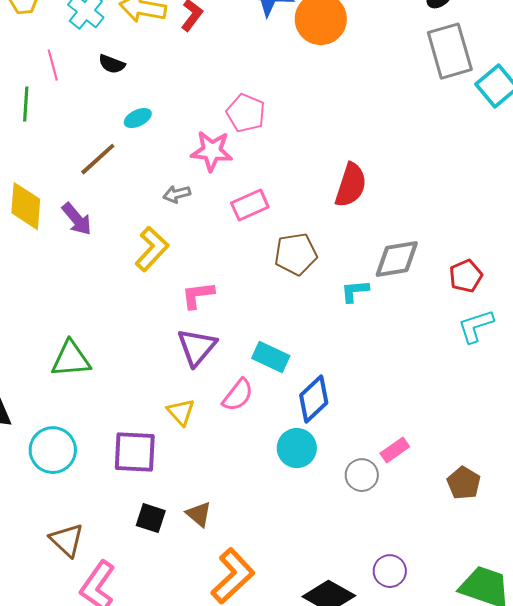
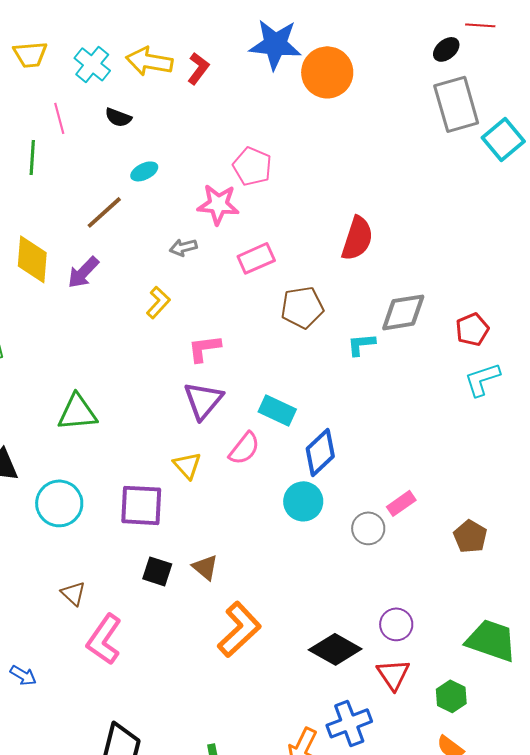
purple arrow: (77, 219) -> (83, 272), turned 84
yellow L-shape: (152, 249) -> (158, 302), size x0.7
brown triangle: (67, 540) -> (73, 593), size x0.7

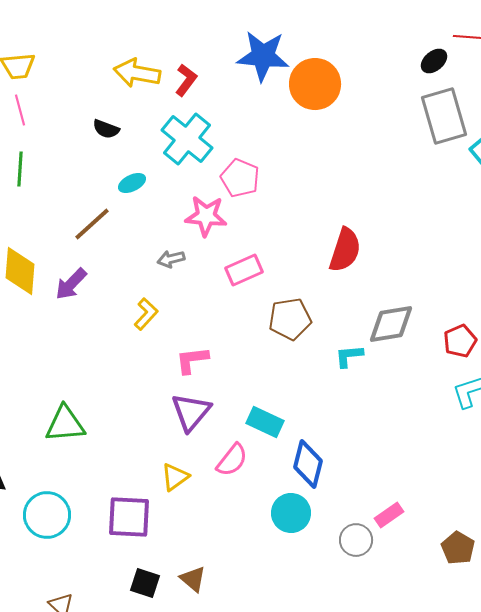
cyan cross: (92, 64) -> (187, 139), moved, size x1.4
pink line: (59, 118) -> (20, 110), moved
blue diamond: (320, 452) -> (308, 464), turned -33
yellow triangle: (187, 465) -> (175, 477), turned 36

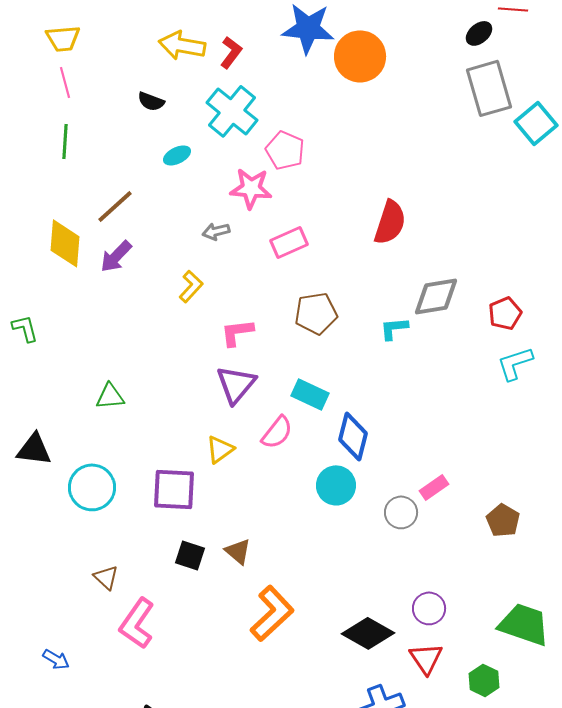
brown line: (92, 224) -> (115, 206), moved
brown pentagon: (290, 319) -> (316, 313), moved
green triangle: (65, 424) -> (110, 396), size x0.7

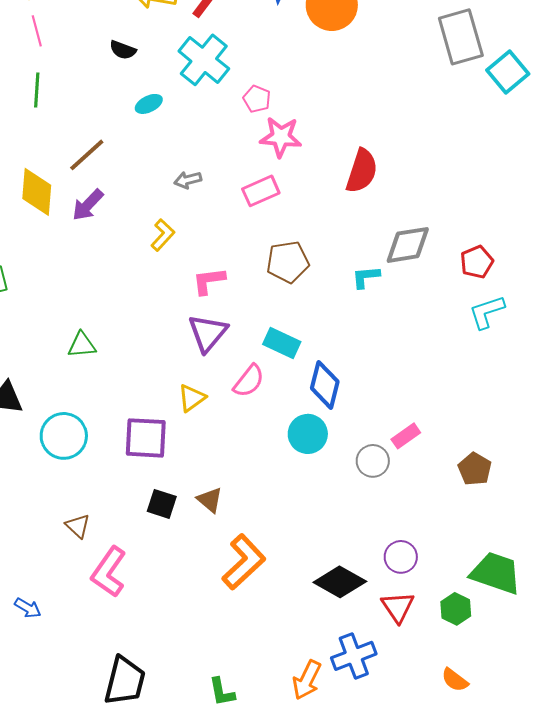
pink pentagon: (285, 150) -> (257, 99), size x0.7
pink star: (251, 188) -> (281, 137), moved
green hexagon: (484, 680) -> (456, 609), moved

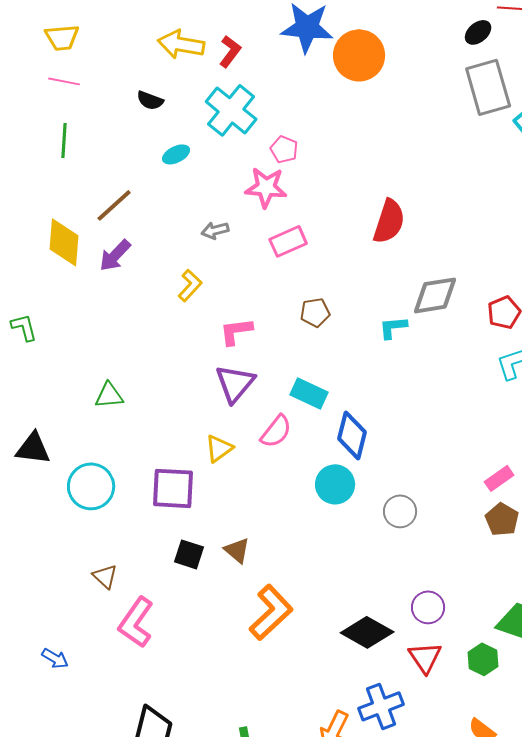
pink line: (37, 31) -> (64, 81), turned -64
pink star: (281, 137) -> (266, 187), moved
brown pentagon: (288, 262) -> (315, 312), size x0.7
pink rectangle: (406, 436) -> (499, 478), moved

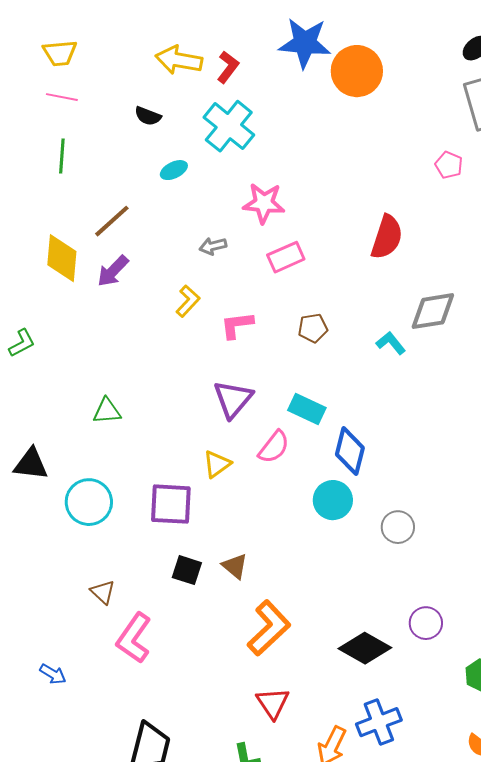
pink pentagon: (284, 149) -> (449, 165), moved
green L-shape: (24, 327) -> (22, 343), turned 76
cyan L-shape: (393, 327) -> (391, 343), turned 56
pink L-shape: (236, 331) -> (237, 325), moved
red triangle: (425, 657) -> (273, 703), moved

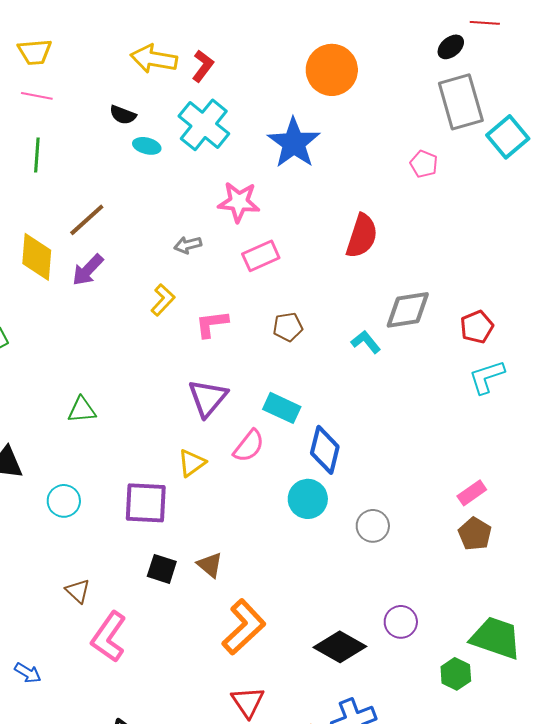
blue star: (305, 43) -> (294, 143), moved, turned 30
cyan ellipse: (174, 170) -> (147, 146), moved, turned 40
cyan circle: (89, 502) -> (64, 501), size x0.7

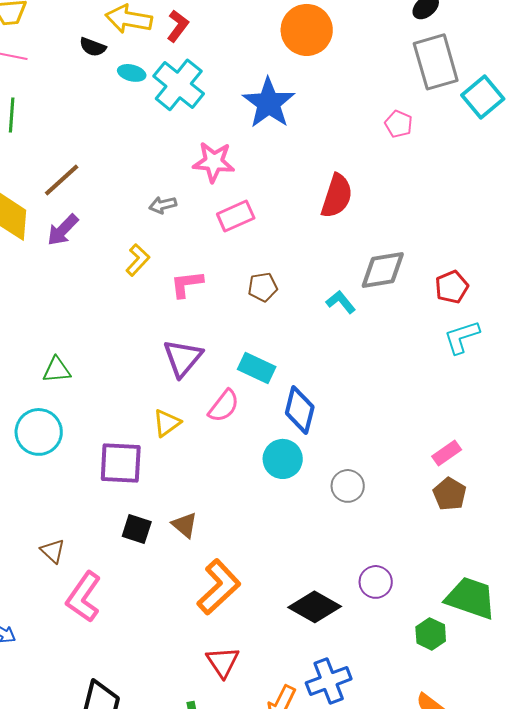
black semicircle: (123, 115) -> (93, 47), moved
cyan ellipse: (147, 146) -> (132, 73), moved
cyan circle: (64, 501) -> (39, 432), moved, size x1.4

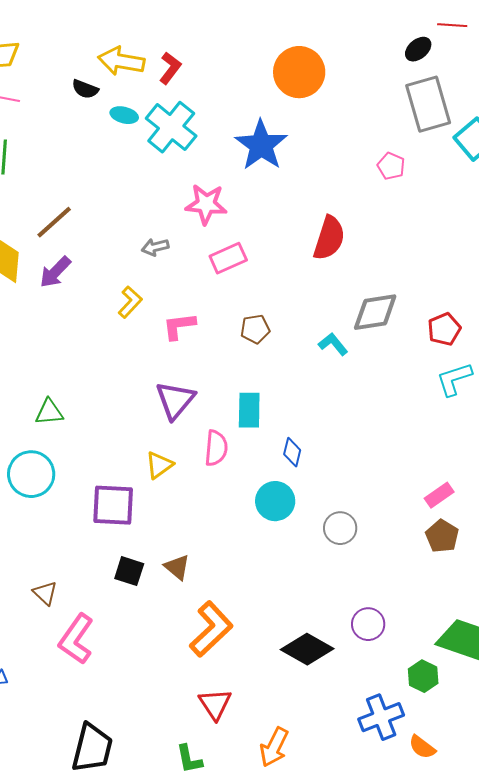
cyan rectangle: (257, 368) -> (249, 410), turned 66
pink semicircle: (224, 406) -> (216, 448), turned -33
blue diamond: (300, 410) -> (292, 452), size x0.6
blue cross: (329, 681) -> (381, 717), moved

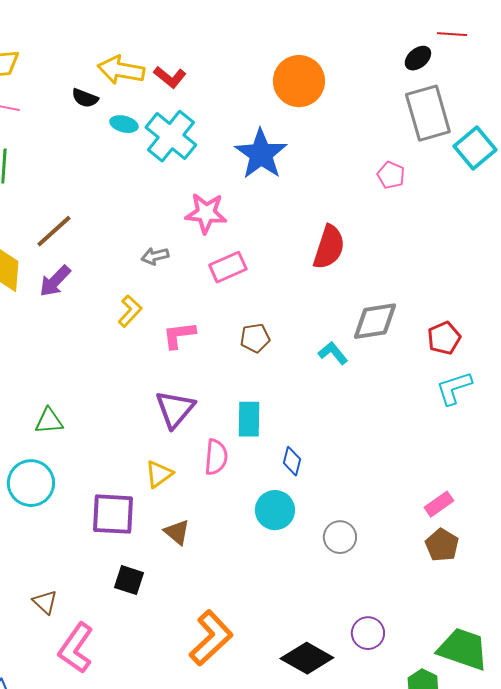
red L-shape: (170, 68) -> (170, 77), turned 92
brown triangle: (177, 567) -> (177, 532), moved

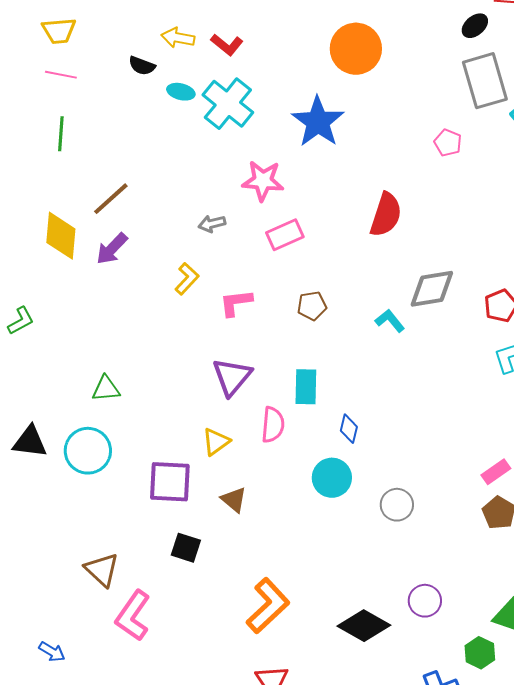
yellow arrow: (121, 70) -> (178, 38), size x0.7
brown triangle: (45, 602) -> (102, 570), size x1.4

